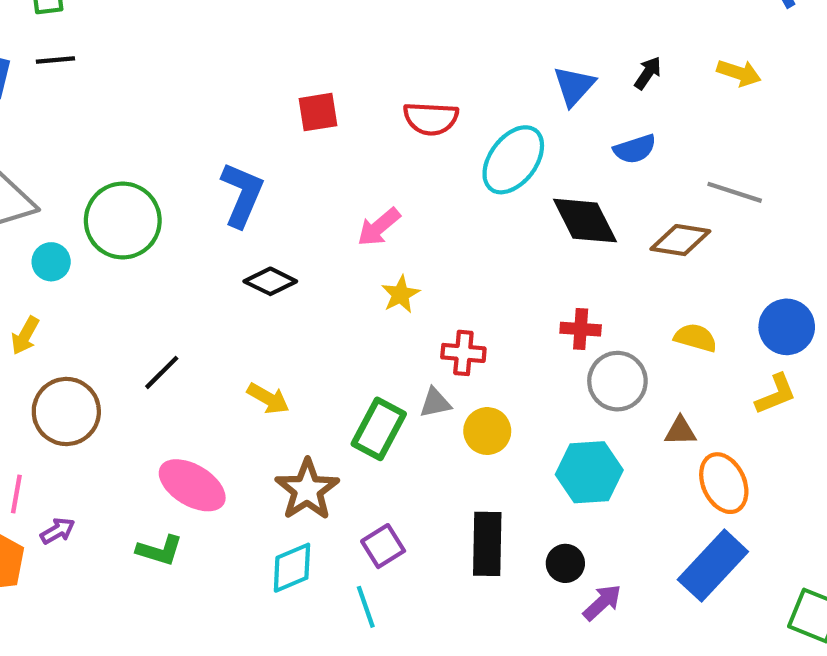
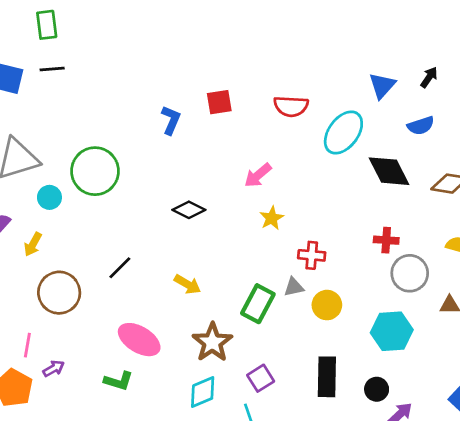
blue L-shape: (242, 195) -> (171, 120), moved, size x0.7

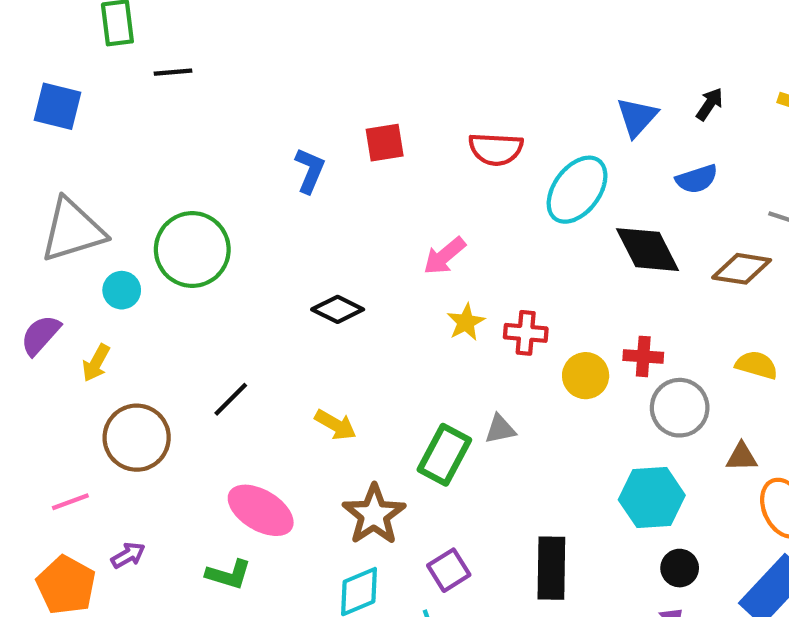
black line: (52, 69) -> (173, 72), moved
red cross: (312, 255) -> (526, 333), moved
yellow circle: (327, 305) -> (586, 376), moved
pink line: (27, 345) -> (70, 502), moved, turned 60
black circle: (377, 389) -> (680, 568), moved

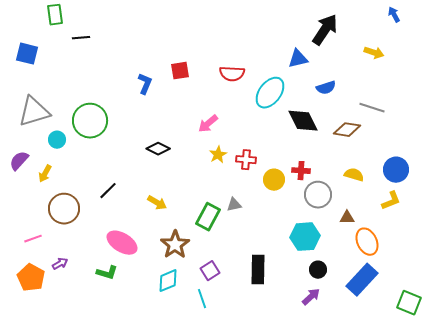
black arrow: (710, 104) -> (325, 30), moved, size x2.0
blue triangle: (637, 117) -> (298, 59), turned 35

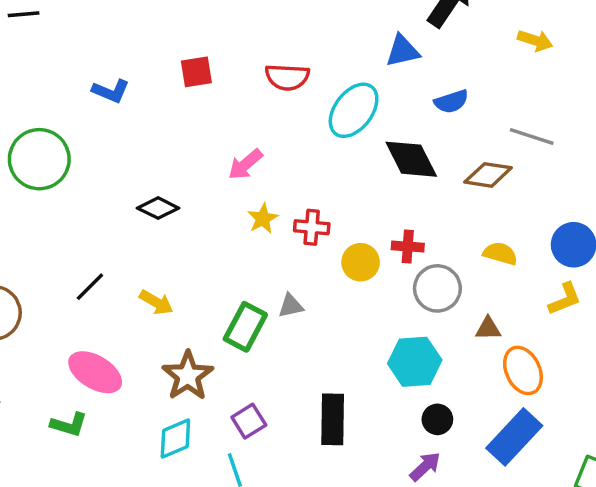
blue L-shape: (145, 84) -> (111, 91), moved, turned 90
black line: (108, 191) -> (90, 287), moved

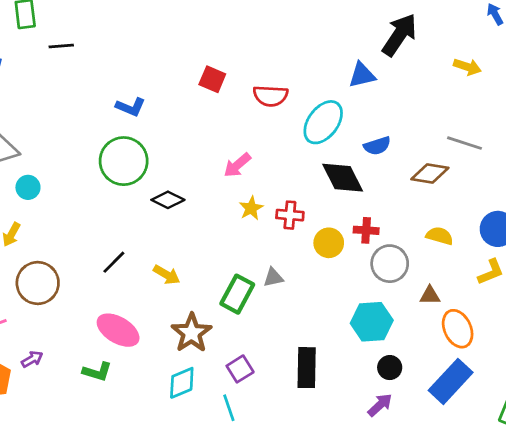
red square: (196, 72) -> (212, 79), moved, turned 32
blue semicircle: (451, 102) -> (377, 146), moved
green circle: (39, 159) -> (124, 161), moved
black diamond: (411, 159) -> (343, 178), moved

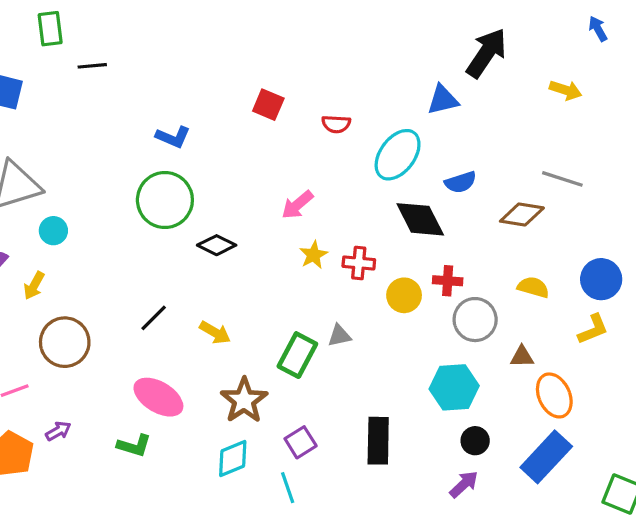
red semicircle: (271, 96) -> (336, 124), size x0.7

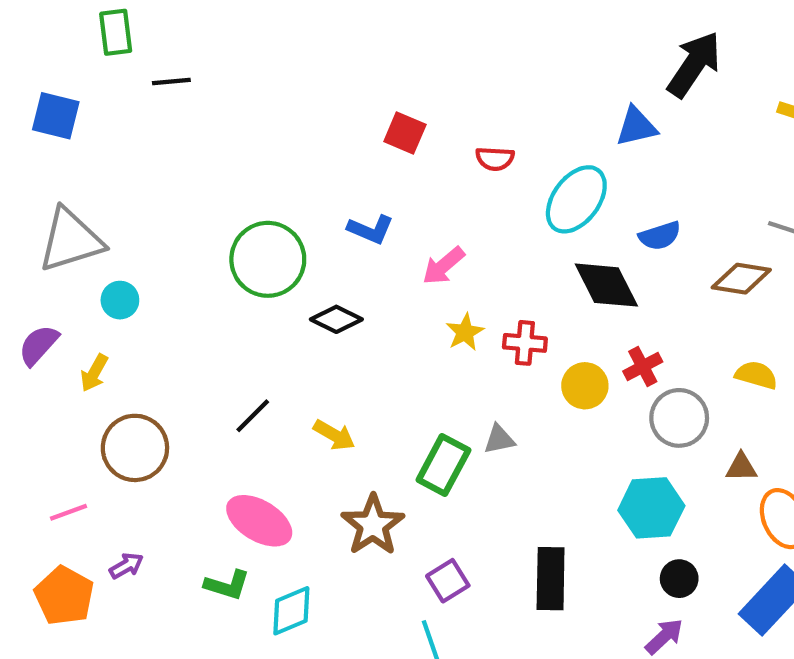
blue L-shape: (173, 137) -> (371, 229), moved
red cross: (448, 281) -> (643, 366), turned -32
cyan diamond: (233, 458) -> (291, 611), moved

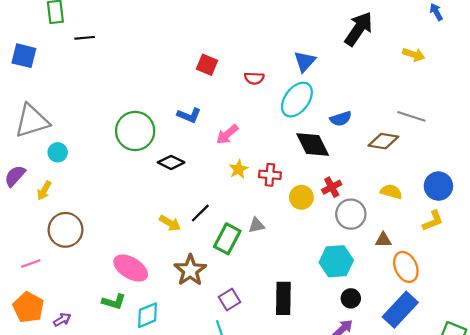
blue triangle: (636, 127) -> (305, 61), moved, turned -35
black line: (253, 416) -> (200, 213), moved
purple arrow: (126, 566) -> (62, 320), moved

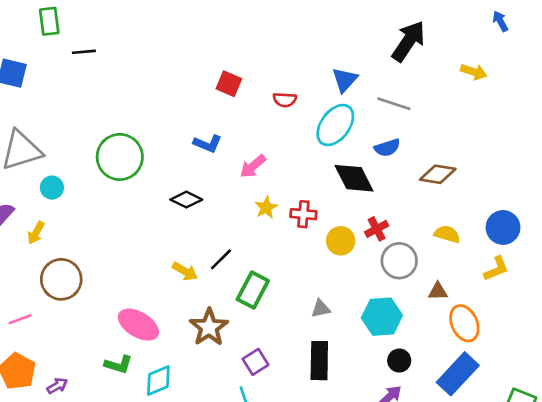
gray line: (411, 116) -> (394, 104), moved
green circle: (135, 131) -> (120, 157), moved
gray triangle: (256, 225) -> (321, 309), moved

